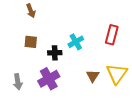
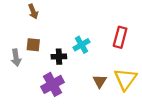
gray arrow: (18, 82) -> (16, 58), moved

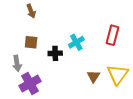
gray arrow: (16, 58) -> (17, 63), moved
purple cross: (53, 84) -> (30, 83), moved

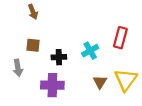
cyan cross: (76, 42) -> (90, 51), moved
purple cross: (30, 83) -> (52, 85), moved, turned 30

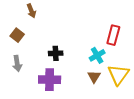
brown square: (33, 45) -> (17, 35), moved, turned 32
cyan cross: (90, 51) -> (97, 55), moved

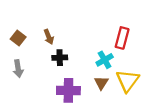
brown arrow: (31, 11) -> (49, 37), moved
purple cross: (50, 80) -> (68, 90), moved

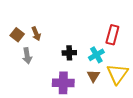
brown arrow: (49, 37) -> (36, 34), moved
black cross: (60, 58) -> (69, 53), moved
gray arrow: (18, 69) -> (27, 56), moved

